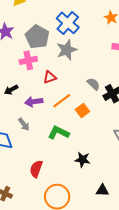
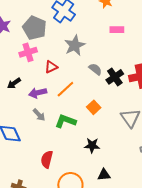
gray star: (67, 50) -> (75, 45), moved
orange square: (82, 111) -> (94, 107), moved
gray arrow: (24, 124) -> (39, 115), moved
black triangle: (102, 190) -> (104, 175), moved

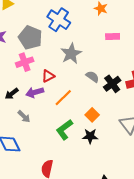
purple arrow: (38, 93) -> (35, 92), moved
gray arrow: (39, 115) -> (24, 117), moved
green L-shape: (65, 121) -> (64, 130), turned -55
black star: (92, 145) -> (90, 136), moved

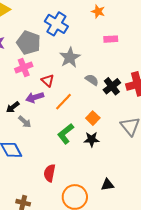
red triangle: (48, 76) -> (48, 81), turned -48
black arrow: (12, 94) -> (13, 107), moved

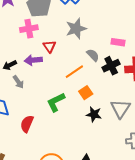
pink rectangle: (111, 39) -> (118, 42), moved
orange line: (63, 102) -> (74, 72), moved
black star: (92, 139) -> (94, 114), moved
red semicircle: (50, 173) -> (27, 124), moved

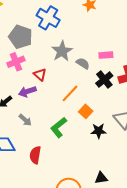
gray semicircle: (93, 55) -> (83, 63), moved
gray arrow: (18, 82) -> (25, 120), moved

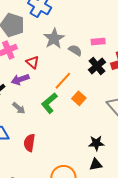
green L-shape: (59, 127) -> (49, 103), moved
black star: (99, 131) -> (96, 143), moved

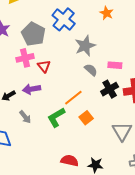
gray star: (54, 39) -> (85, 46), moved
red triangle: (33, 62) -> (44, 66), moved
red semicircle: (29, 143) -> (70, 161), moved, turned 84

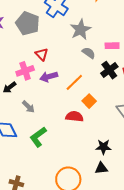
pink cross: (25, 58) -> (25, 71), moved
purple arrow: (32, 89) -> (49, 77), moved
green L-shape: (56, 117) -> (38, 137), moved
red semicircle: (70, 161) -> (74, 116), moved

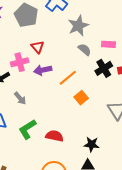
red semicircle: (74, 116) -> (54, 136), moved

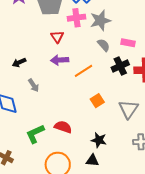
pink cross: (20, 62) -> (76, 18), moved
orange square: (81, 98) -> (97, 101), moved
green L-shape: (27, 129) -> (35, 134), moved

